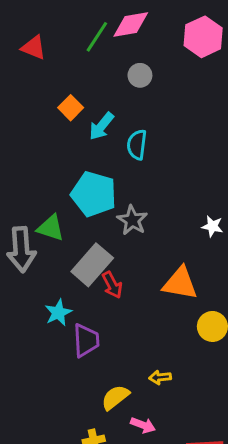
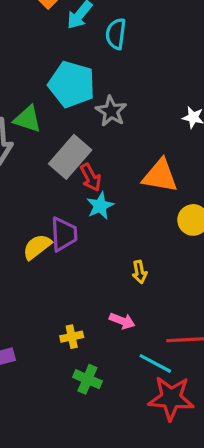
cyan star: (58, 313) -> (100, 206), moved
yellow arrow: (160, 377) -> (140, 272), turned -95
yellow semicircle: (115, 397) -> (37, 247), moved

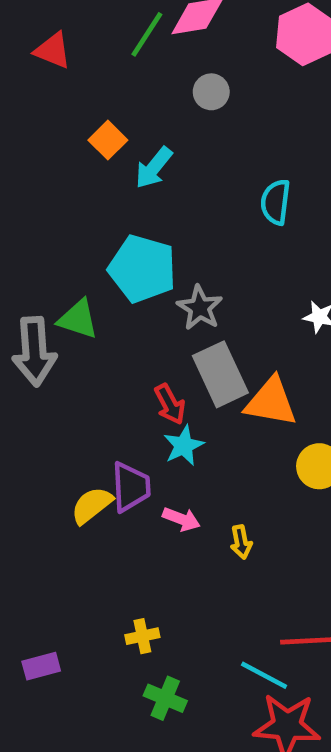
cyan semicircle: (116, 34) -> (276, 202), moved
gray rectangle: (70, 157) -> (220, 374), moved, turned -66
pink arrow: (122, 321) -> (181, 519), moved

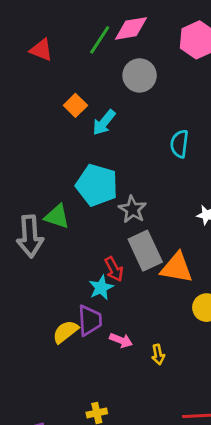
gray circle: (211, 92) -> (140, 75), size x1.5
cyan star: (184, 446) -> (101, 288), moved

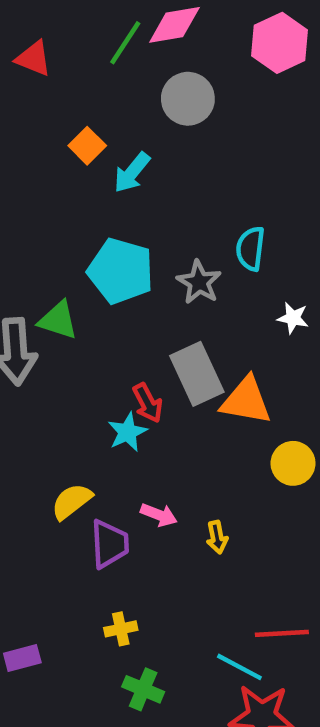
cyan semicircle: (179, 144) -> (251, 249), moved
gray star: (132, 209) -> (199, 282), moved
purple trapezoid: (90, 320) -> (110, 544), moved

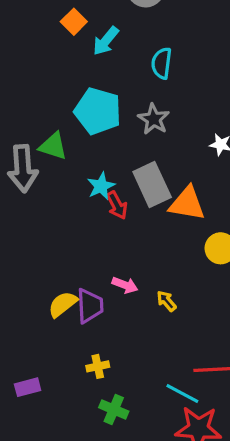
cyan semicircle: (251, 249) -> (162, 63), moved
cyan star: (127, 432) -> (101, 186), moved
yellow semicircle: (72, 501) -> (63, 304), moved
yellow arrow: (217, 537) -> (166, 301), turned 150

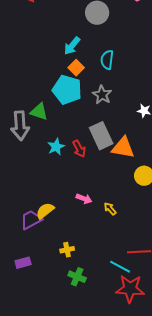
orange square: (74, 22) -> (76, 68), moved
cyan star: (101, 186) -> (56, 147), moved
purple trapezoid: (90, 306) -> (31, 220), moved, turned -115

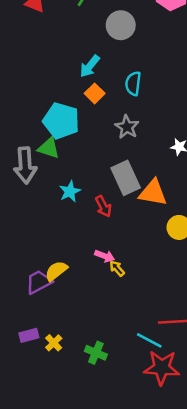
cyan pentagon: (67, 90) -> (61, 121), moved
red arrow: (79, 149) -> (103, 206), moved
yellow arrow: (110, 209) -> (117, 268), moved
yellow cross: (67, 250) -> (54, 343), moved, turned -32

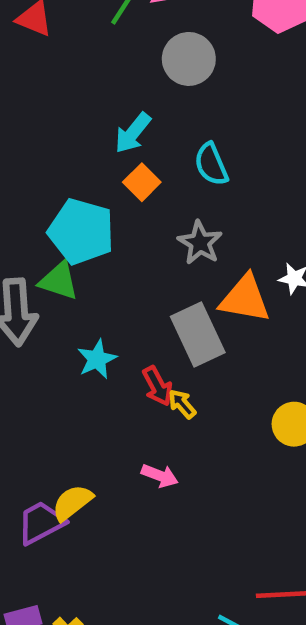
cyan semicircle: (133, 84) -> (211, 164), turned -30
orange triangle: (153, 193) -> (245, 299), moved
yellow arrow: (117, 268) -> (182, 404), moved

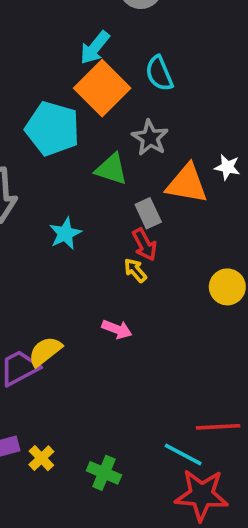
orange square: (142, 182) -> (102, 88), size x1.8
green triangle: (59, 281) -> (111, 169), moved
gray rectangle: (198, 335) -> (148, 213), size x0.6
red arrow: (157, 386) -> (144, 245), moved

